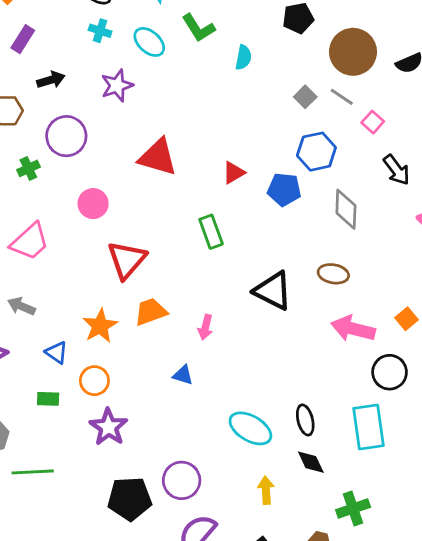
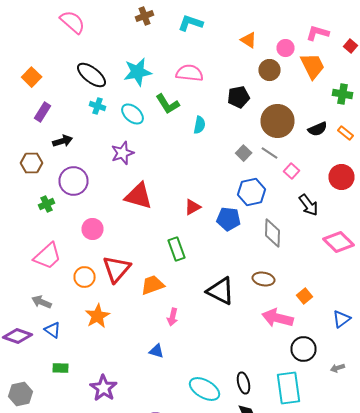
purple star: (117, 86) -> (122, 153), moved
orange trapezoid: (151, 312) -> (152, 285), moved
orange square: (406, 319) -> (304, 296), moved
blue triangle: (57, 353) -> (52, 330), moved
orange circle: (94, 381) -> (84, 277), moved

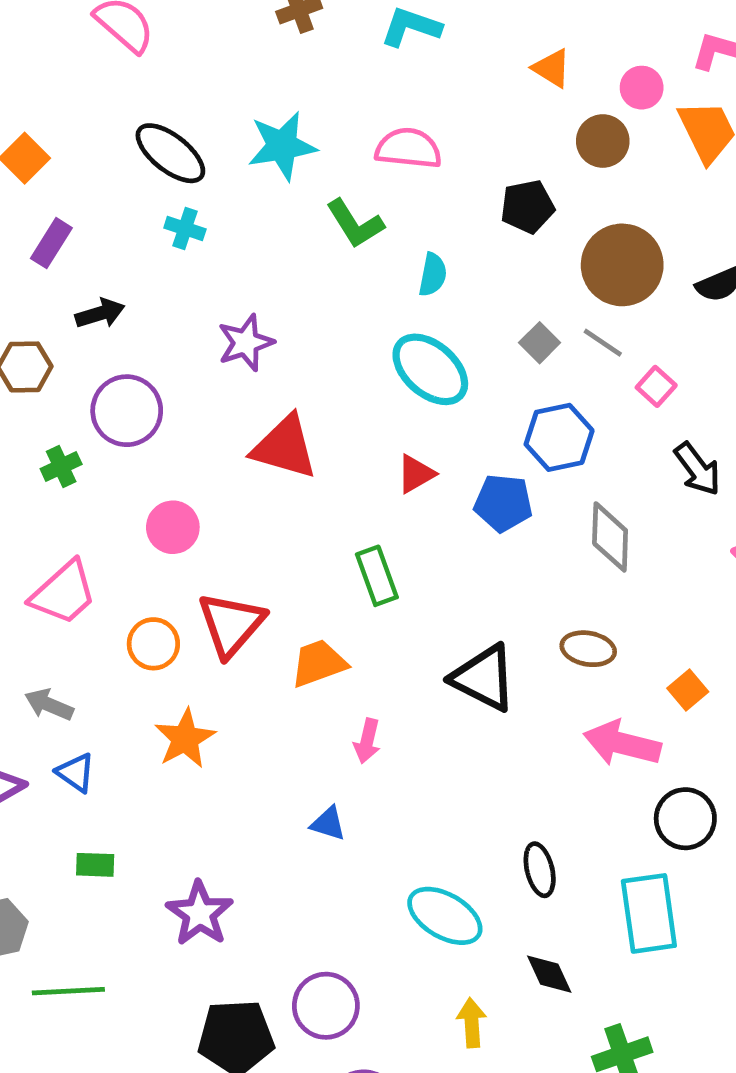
cyan ellipse: (132, 114) -> (430, 369), moved, size x1.4
black ellipse: (244, 383) -> (540, 870), moved

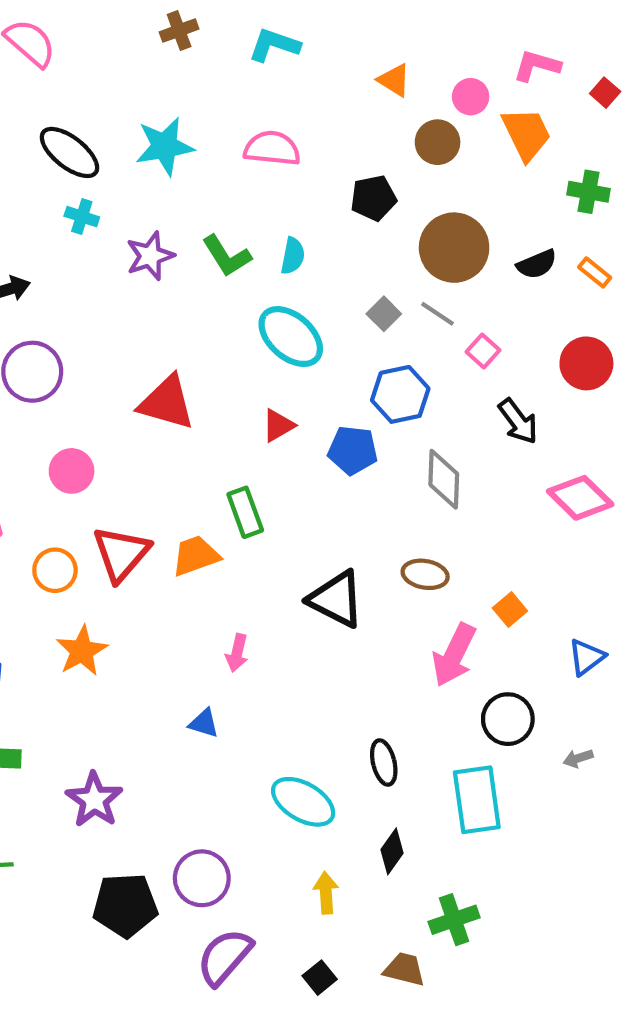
green L-shape: (355, 224) -> (227, 256), moved
purple star: (246, 343) -> (150, 256), moved
orange trapezoid: (319, 663) -> (196, 556), moved
pink arrow: (622, 743) -> (454, 655), turned -78
black diamond: (549, 974) -> (392, 851), turned 60

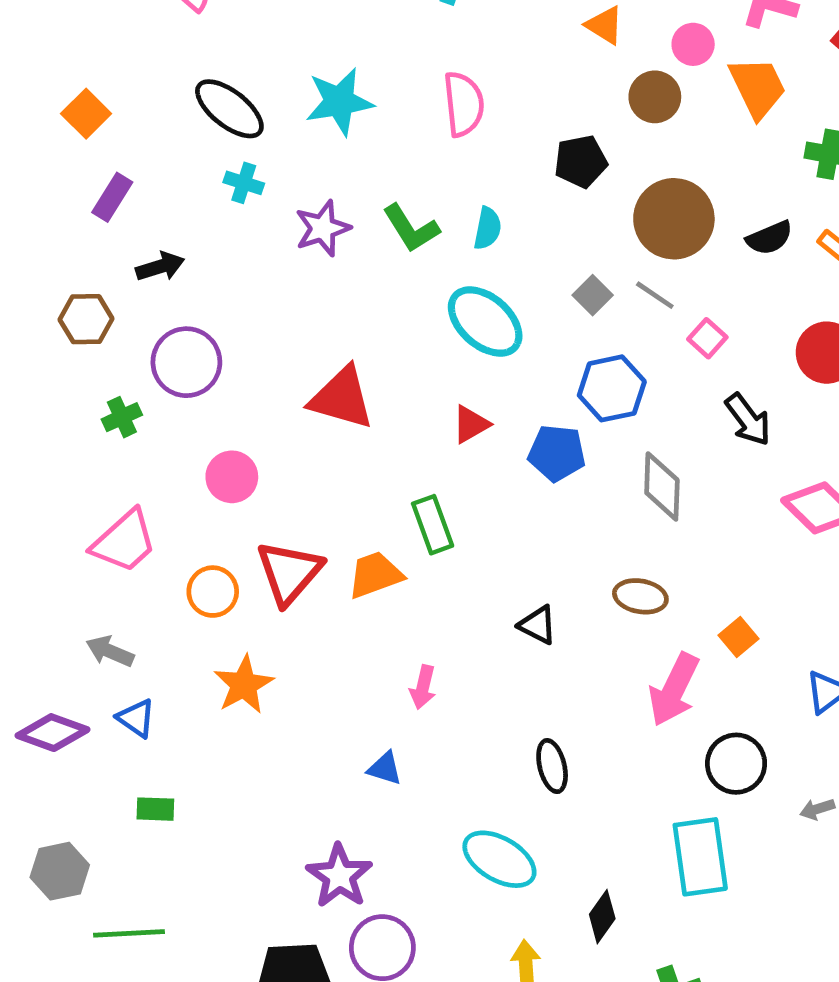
pink semicircle: (272, 148) -> (464, 104), turned 78
black triangle: (336, 599) -> (538, 625), size x0.6
black ellipse: (384, 762) -> (552, 766), moved
purple star: (94, 800) -> (339, 876), moved

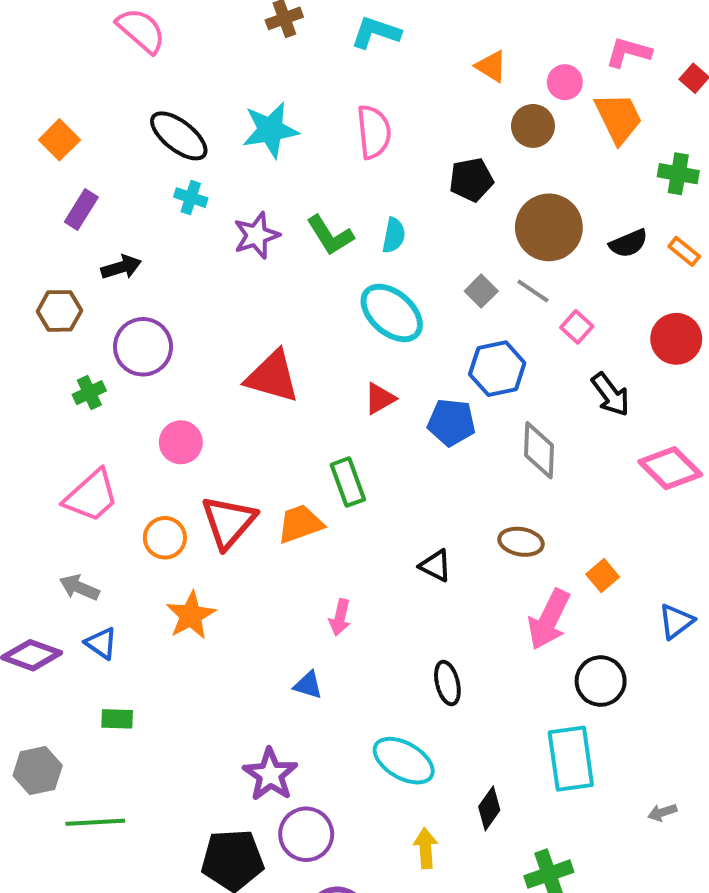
gray arrow: (817, 809) -> (662, 812), moved

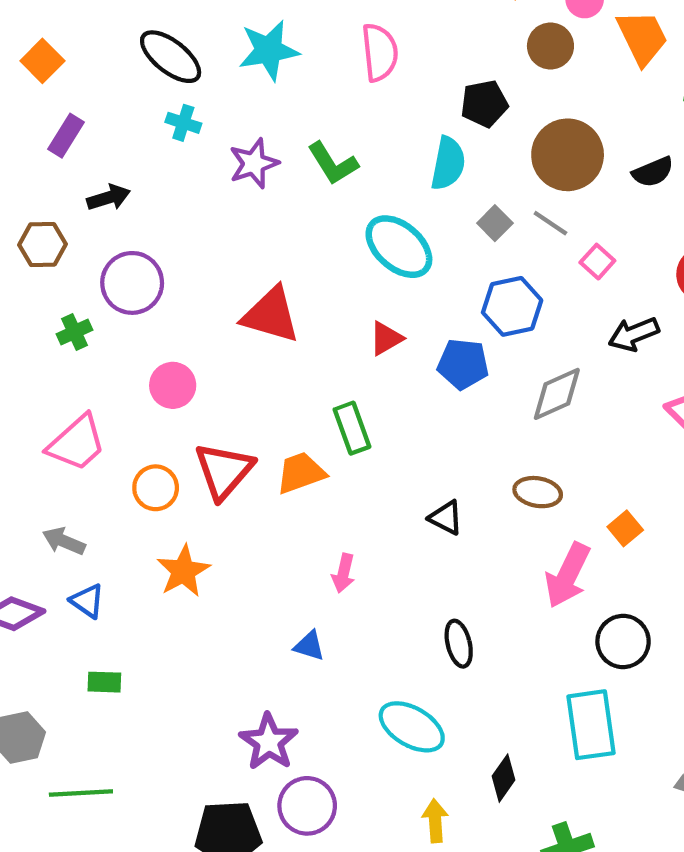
cyan semicircle: (394, 235) -> (448, 163), moved, size x1.4
black arrow: (611, 395) -> (634, 334), turned 105
gray diamond: (539, 450) -> (557, 394), turned 64

